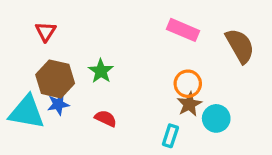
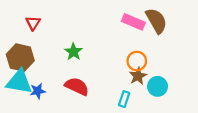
brown semicircle: (240, 46) -> (156, 21), moved
brown hexagon: (55, 79) -> (20, 58), moved
blue star: (58, 104) -> (38, 91), moved
red semicircle: (106, 118) -> (77, 86), size x1.5

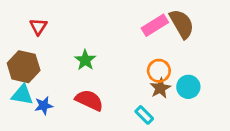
pink rectangle: (133, 22) -> (155, 25), turned -55
cyan triangle: (19, 82) -> (22, 95), size x0.7
cyan circle: (158, 86) -> (188, 87), moved
cyan rectangle: (124, 99) -> (144, 115), turned -63

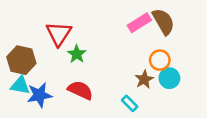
red triangle: (38, 27) -> (59, 34), moved, size x1.6
orange circle: (159, 71) -> (160, 60), moved
blue star: (44, 106) -> (39, 95), size x1.5

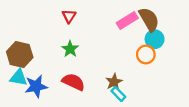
red triangle: (59, 34) -> (69, 16), moved, size x0.6
cyan circle: (169, 78) -> (155, 39), moved
brown star: (144, 79) -> (114, 82), moved

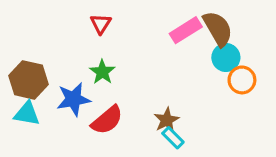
orange circle: (146, 54) -> (242, 80), moved
red semicircle: (73, 82) -> (107, 120), turned 115
blue star: (36, 86) -> (73, 99), moved

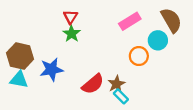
brown semicircle: (218, 29) -> (171, 20), moved
green star: (102, 72) -> (72, 34), moved
orange circle: (242, 80) -> (139, 56), moved
red semicircle: (107, 120) -> (93, 84), moved

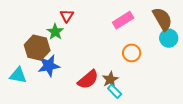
green star: (72, 34) -> (55, 32), moved
cyan circle: (158, 40) -> (169, 38), moved
brown hexagon: (20, 56) -> (37, 48), moved

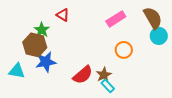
red triangle: (67, 16) -> (63, 15), turned -32
green star: (55, 32) -> (42, 30), moved

